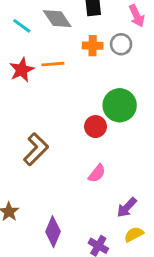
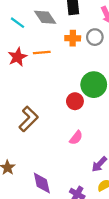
purple diamond: (53, 232) -> (42, 183), turned -35

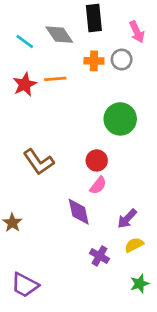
red circle: (75, 101) -> (97, 160), moved
brown L-shape: (29, 119) -> (39, 162), turned 100
purple diamond: (42, 183) -> (79, 212), moved

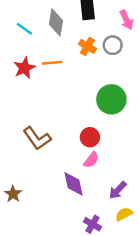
gray diamond: (59, 35) -> (56, 22), turned 44
orange cross: (94, 61) -> (87, 46), turned 30

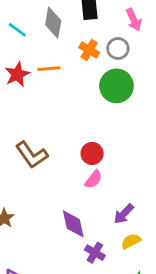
green circle: (111, 99) -> (116, 86), moved
purple diamond: (74, 184) -> (73, 224), moved

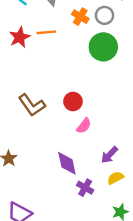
red circle: (92, 153) -> (73, 101), moved

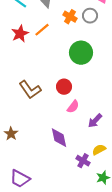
orange line: (46, 32) -> (42, 30), turned -35
green circle: (103, 47) -> (81, 53), moved
purple arrow: (109, 155) -> (95, 121), moved
purple cross: (85, 188) -> (83, 161), moved

